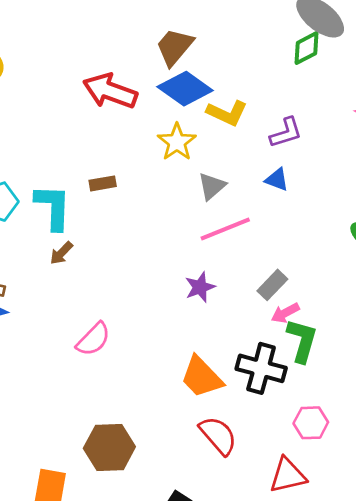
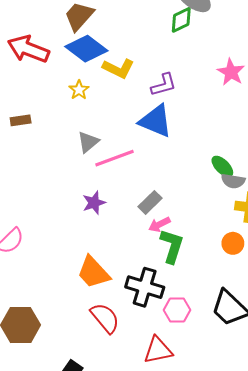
yellow star: (177, 142) -> (79, 90), size x0.7
blue triangle: (277, 180) -> (156, 121), size x1.8
gray triangle: (212, 186) -> (88, 142), moved
black cross: (261, 368) -> (145, 287), moved

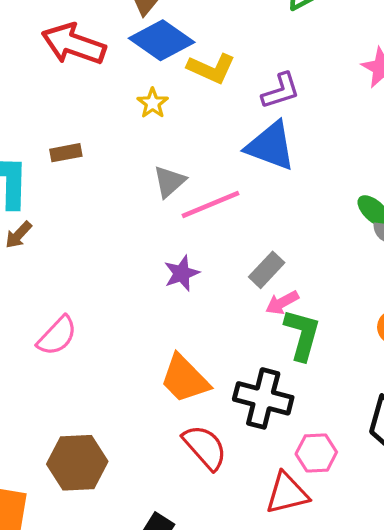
pink hexagon: (177, 310) -> (316, 453), moved

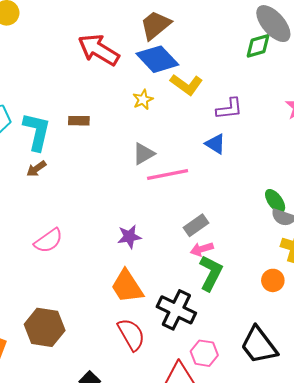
blue triangle: (271, 146) -> (215, 144), size x0.6
purple star: (182, 273) -> (129, 237), moved

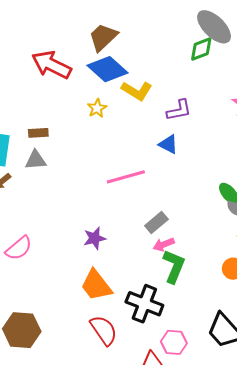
gray triangle: (144, 154) -> (36, 160), moved, turned 30

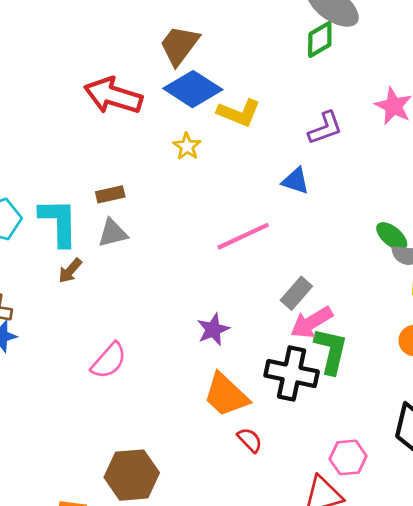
purple L-shape: (179, 110) -> (325, 128), moved
pink arrow: (164, 244) -> (312, 322), size x1.4
black cross: (144, 304) -> (292, 373), moved
red semicircle: (104, 330) -> (250, 440), moved, size x0.6

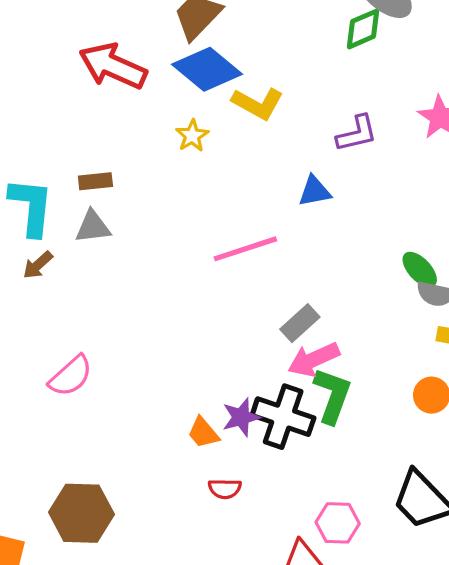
blue triangle: (295, 181) -> (315, 191), turned -36
purple star: (213, 329) -> (241, 417), moved
orange trapezoid: (226, 395) -> (203, 433), size x0.6
red semicircle: (250, 440) -> (225, 489), turned 128

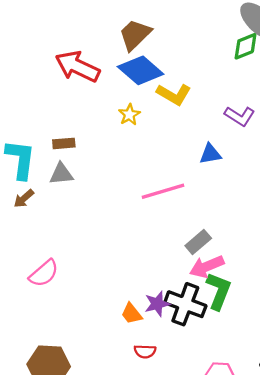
purple L-shape: (357, 133) -> (240, 116), turned 44

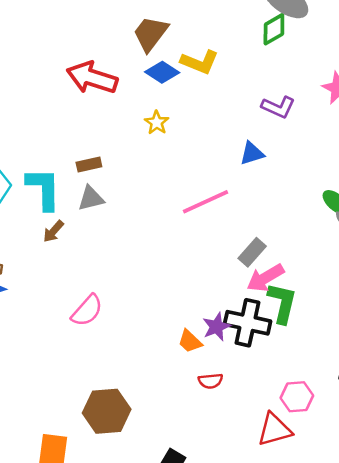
blue diamond: (141, 70) -> (162, 72), size x0.7
yellow L-shape: (174, 94) -> (200, 62), moved

